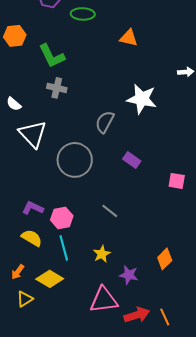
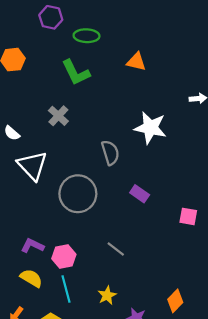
green L-shape: (52, 56) -> (76, 73), moved
gray cross: (57, 88) -> (58, 116), turned 30
gray semicircle: (105, 122) -> (110, 153), turned 135

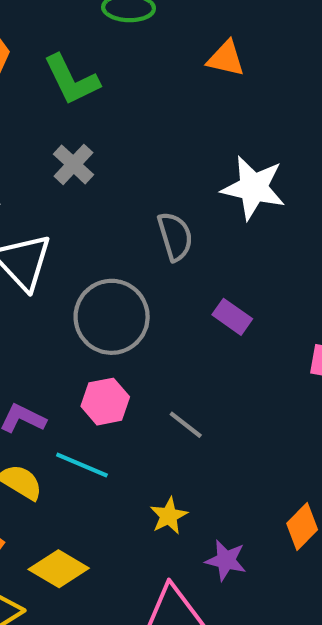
green L-shape: (76, 73) -> (71, 80), moved
pink hexagon: (64, 256) -> (105, 402), moved
cyan line: (66, 289) -> (82, 465), moved, turned -52

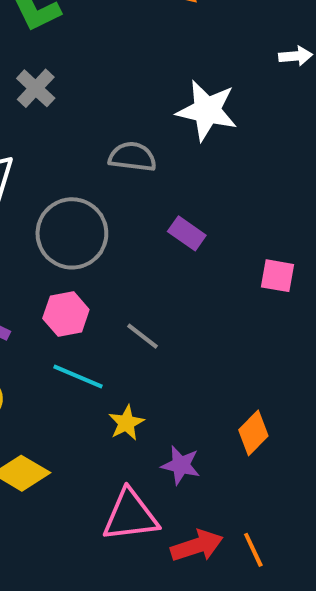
gray semicircle: (175, 236) -> (132, 157), turned -66
cyan line: (82, 465) -> (78, 376), moved

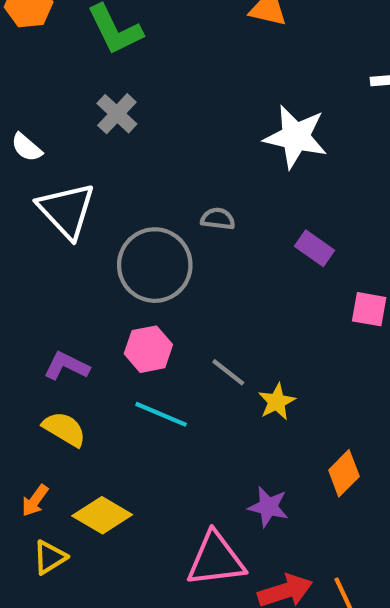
gray semicircle: (132, 157) -> (218, 219), moved, size x0.7
purple rectangle: (187, 233) -> (315, 248), moved
yellow star: (126, 423) -> (277, 402), moved

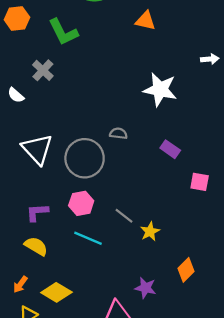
gray cross: (117, 114) -> (43, 70), moved
white triangle: (66, 210) -> (37, 149), moved
purple L-shape: (66, 366) -> (37, 212), turned -30

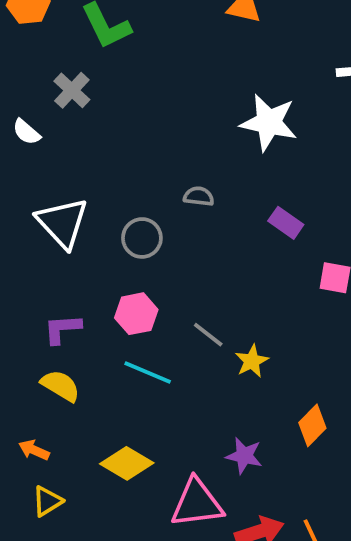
gray circle: (85, 158) -> (142, 238), size x0.6
orange arrow: (20, 284) -> (34, 450), turned 78
yellow diamond: (56, 292) -> (127, 463), moved

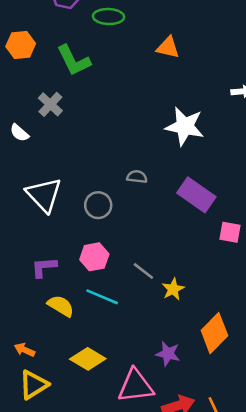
purple rectangle: (286, 223) -> (196, 195), size x1.6
yellow semicircle: (61, 386) -> (61, 306), moved
orange diamond: (312, 425) -> (214, 333), size x1.4
yellow triangle: (47, 501) -> (34, 385), size x1.4

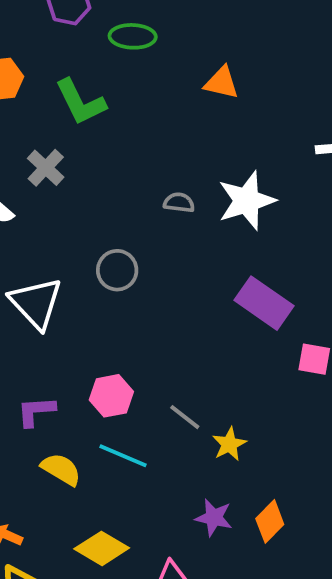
white star: (185, 126) -> (247, 201), turned -30
gray semicircle: (137, 177) -> (179, 203), moved
gray circle: (98, 205) -> (117, 270), moved
orange diamond: (214, 333) -> (270, 521), moved, size x0.7
purple star: (168, 354) -> (214, 518), moved

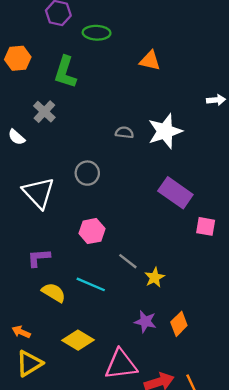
green L-shape: (80, 102) -> (65, 72), turned 44
pink hexagon: (111, 396) -> (92, 231), moved

